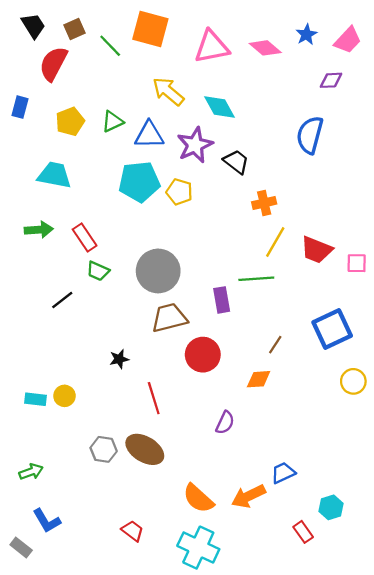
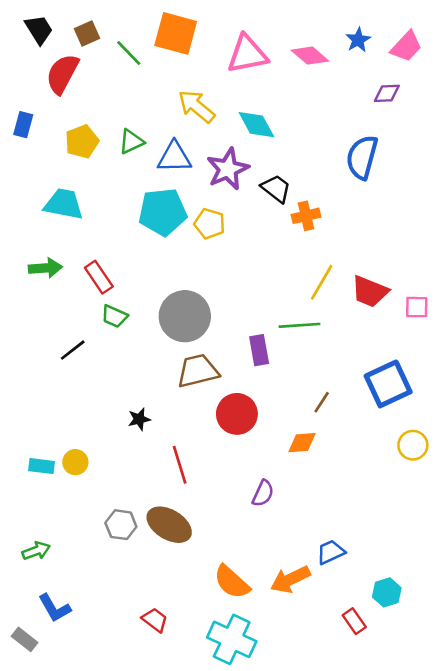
orange cross: (264, 203) -> (306, 216), moved

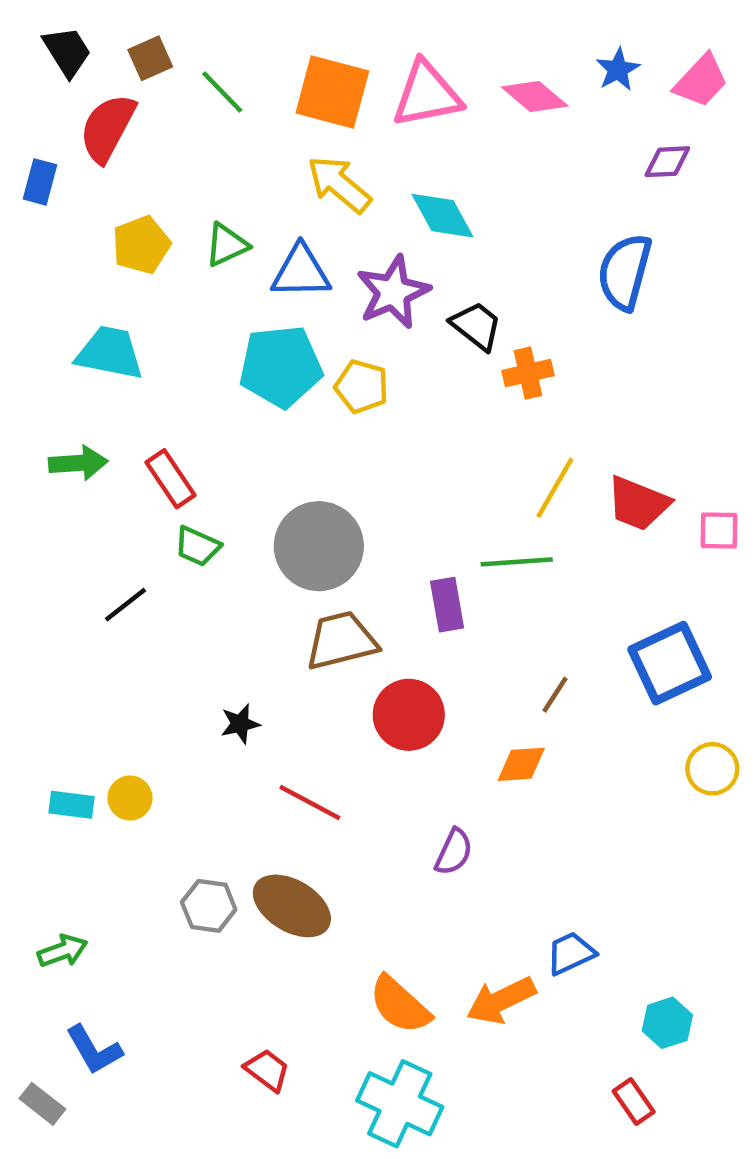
orange square: (176, 33) -> (332, 92), moved
blue rectangle: (23, 125) -> (40, 182), moved
red line: (180, 465) -> (310, 802), turned -45
red rectangle: (354, 621) -> (634, 1102), moved

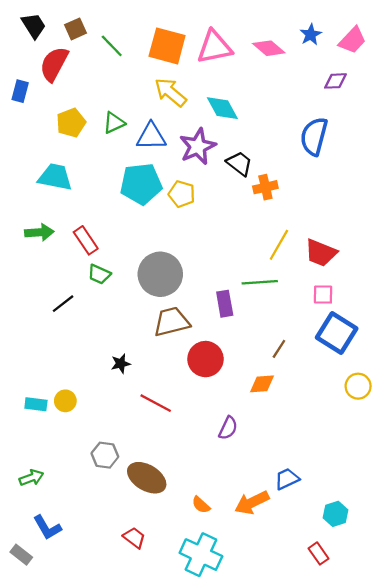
pink square: (719, 530) -> (323, 295), moved
blue square: (670, 663) -> (337, 333), turned -33
brown ellipse: (292, 906) -> (147, 478), moved
orange semicircle: (400, 1005) -> (201, 505), size x0.6

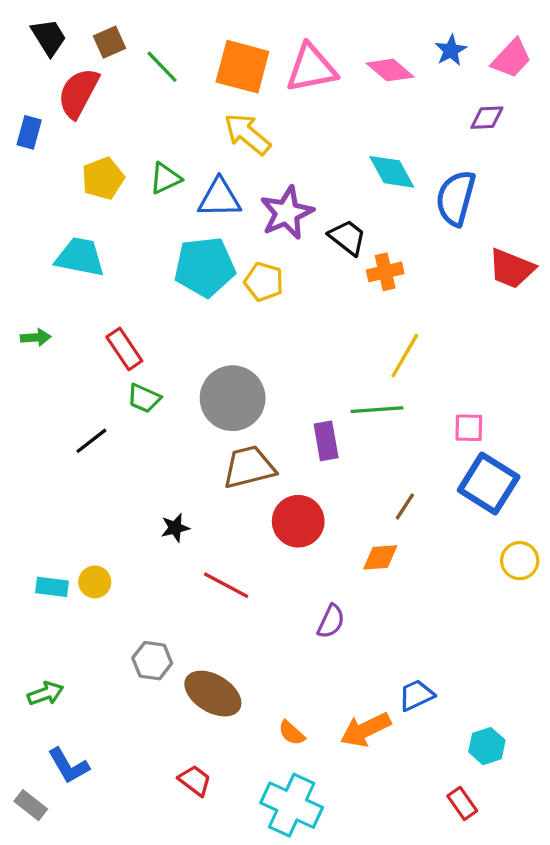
cyan diamond: (222, 108) -> (392, 172), moved
green arrow: (39, 232) -> (36, 337), moved, size x0.7
red trapezoid: (321, 253) -> (512, 269), moved

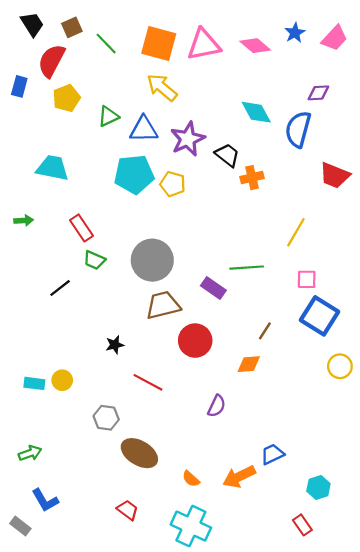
purple diamond: (487, 118) -> (318, 93), moved
yellow pentagon: (103, 178) -> (66, 98), moved
yellow line: (405, 356) -> (296, 232), moved
purple rectangle: (326, 441) -> (213, 288), turned -45
gray hexagon: (152, 661) -> (106, 418), moved

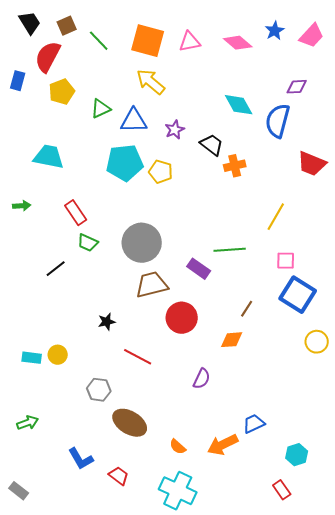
pink triangle: (204, 45) -> (190, 42), size x0.7
purple star: (188, 139) -> (175, 130), size x0.6
blue L-shape: (45, 500) -> (81, 459), moved

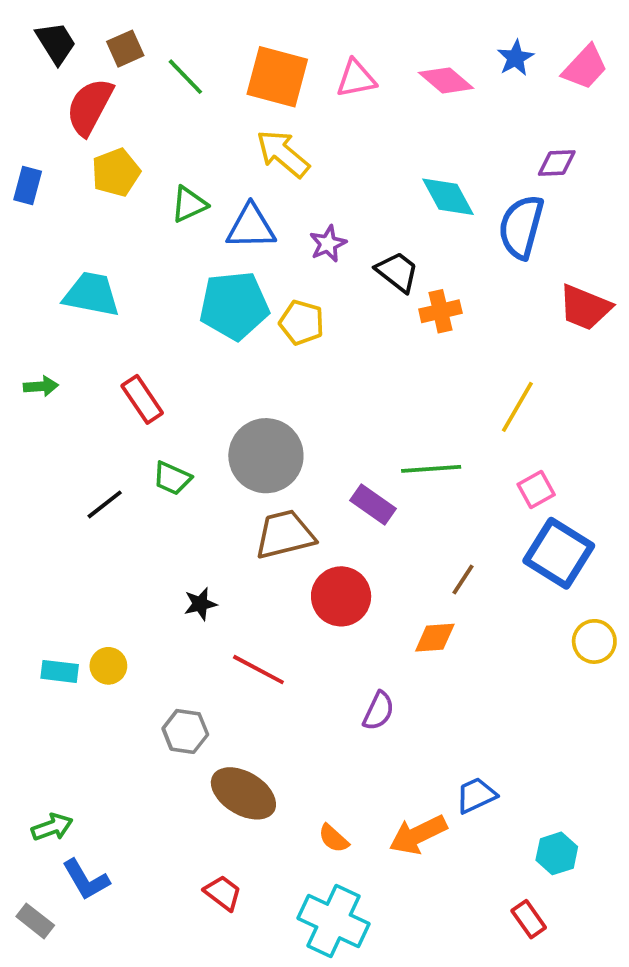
blue rectangle: (18, 81) -> (28, 186), moved
green trapezoid: (88, 243) -> (172, 478), moved
pink square: (286, 261) -> (536, 489), turned -30
green arrow: (28, 423) -> (52, 827), moved
blue L-shape: (81, 459) -> (86, 880), moved

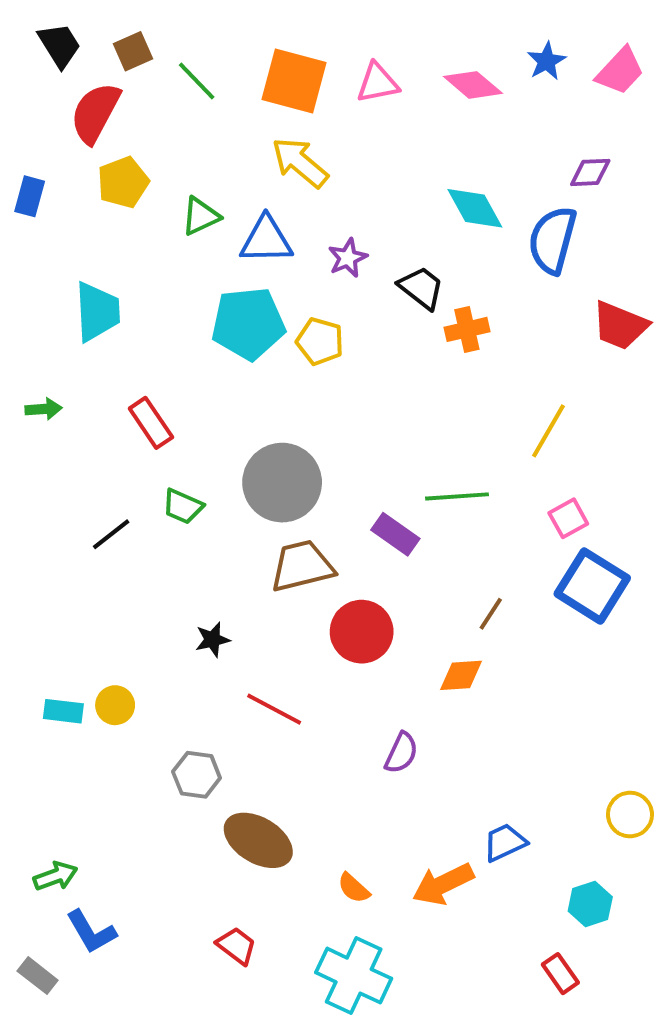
cyan trapezoid: (91, 294) -> (97, 312), turned 76
yellow circle: (594, 641) -> (630, 815), moved

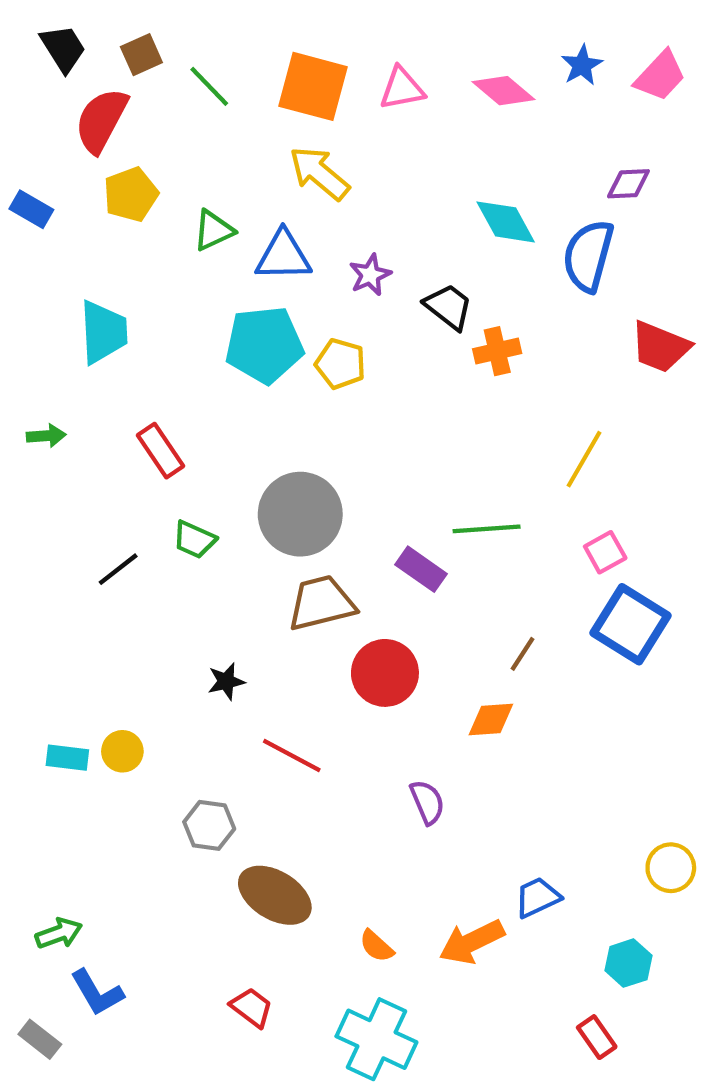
blue rectangle: (30, 196) -> (31, 209), turned -75
purple semicircle: (401, 753) -> (427, 802), turned -48

